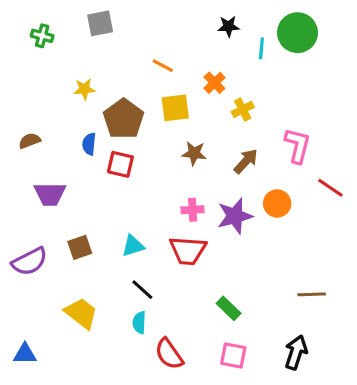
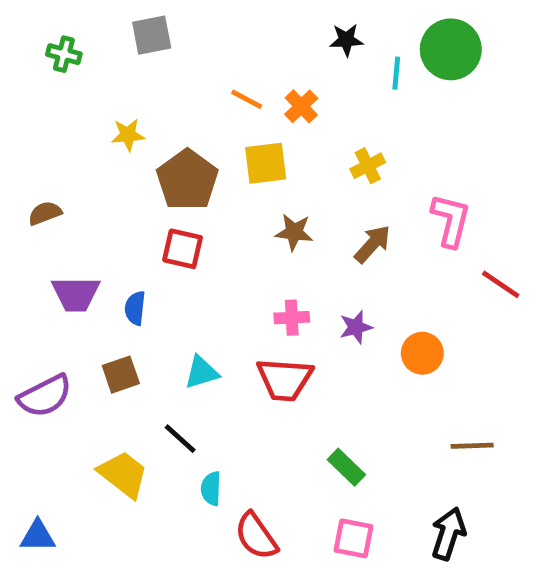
orange cross: (214, 83) -> (301, 106), moved
blue semicircle: (89, 144) -> (135, 308), moved
orange circle: (277, 203) -> (422, 353), moved
purple star: (235, 216) -> (356, 327), size x0.6
black line: (142, 290) -> (180, 439), moved

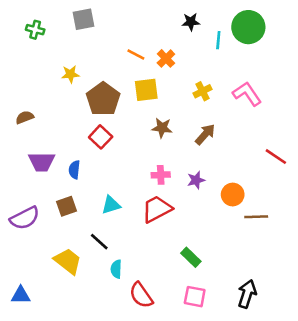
pink L-shape: (451, 220) -> (247, 94), moved, turned -48
red square: (183, 249) -> (101, 137), turned 30
red trapezoid: (285, 379) -> (157, 209), turned 148
brown line: (472, 446) -> (256, 217), moved

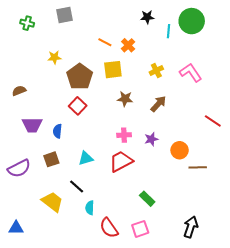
pink square: (195, 297) -> (140, 229), moved, turned -30

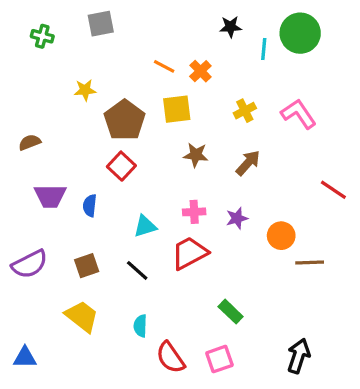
cyan triangle: (86, 158) -> (145, 226), moved
brown square: (51, 159) -> (87, 266), moved
black line: (77, 187) -> (137, 270), moved

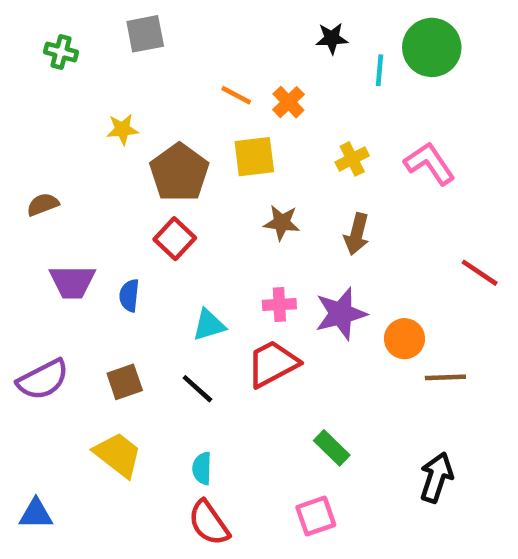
brown arrow: (248, 163) -> (357, 234), turned 152
purple star: (237, 218) -> (341, 314), size x1.6
black arrow: (299, 356) -> (436, 477), moved
red semicircle: (170, 357) -> (209, 523), moved

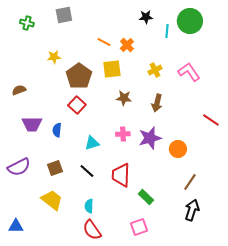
red trapezoid: (273, 364) -> (121, 175), moved, turned -60
brown line: (445, 377) -> (190, 182), moved, turned -54

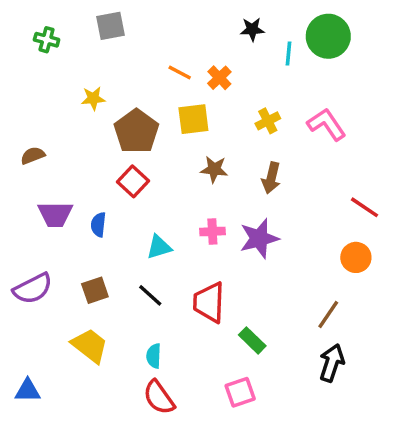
orange circle: (178, 149) -> (356, 257), moved

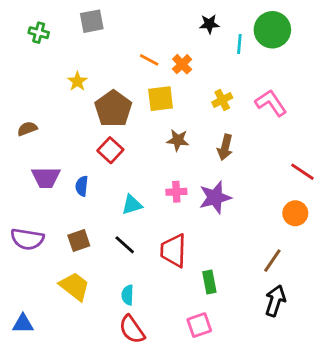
yellow star: (93, 98) -> (77, 81), turned -30
purple semicircle: (33, 289) -> (27, 239), turned 36
green rectangle: (252, 340) -> (209, 282), turned 35

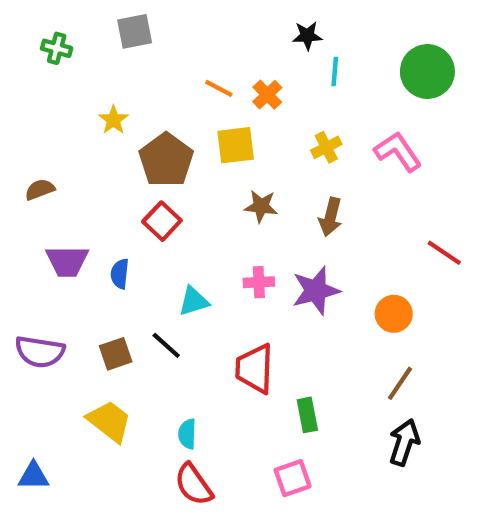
green circle: (272, 30) -> (427, 71), moved
cyan line: (239, 44) -> (335, 71), moved
orange circle: (295, 213) -> (394, 314), moved
black line: (125, 245) -> (166, 345), moved

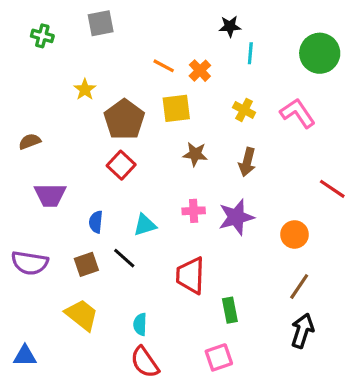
yellow cross: (326, 147) -> (244, 110), turned -35
blue semicircle: (120, 274) -> (96, 222), moved

